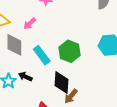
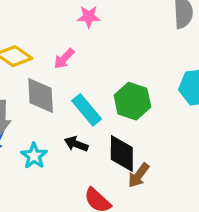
black arrow: (25, 77) -> (76, 144), moved

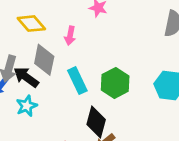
pink arrow: (64, 59) -> (70, 36), turned -48
black arrow: (76, 144) -> (26, 77), moved, size x1.4

